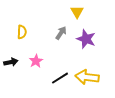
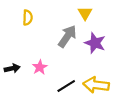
yellow semicircle: (22, 32) -> (28, 18), moved
gray arrow: (61, 33) -> (67, 36), size x1.5

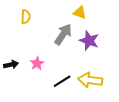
yellow triangle: (85, 13) -> (80, 12), turned -40

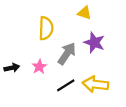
yellow semicircle: (26, 17) -> (46, 28), moved, size x1.5
gray arrow: (63, 34) -> (67, 54), moved

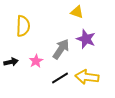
yellow semicircle: (46, 28) -> (23, 26), moved

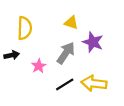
yellow triangle: (77, 12) -> (71, 23), moved
black arrow: (11, 62) -> (12, 55), moved

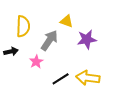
purple star: (93, 42) -> (87, 39), turned -30
gray arrow: (66, 53) -> (49, 40), moved

